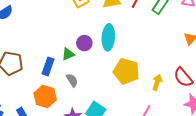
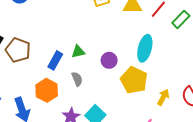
cyan ellipse: (108, 37) -> (145, 48), moved
purple circle: (84, 43) -> (109, 60), moved

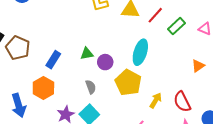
green triangle: (78, 52) -> (87, 54), moved
gray semicircle: (77, 79) -> (91, 87), moved

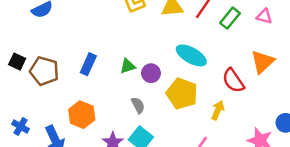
cyan ellipse: (140, 52) -> (191, 55), turned -70
blue rectangle: (53, 60) -> (88, 64), moved
orange triangle: (198, 66) -> (263, 62), size x1.5
red semicircle: (182, 102) -> (233, 81), moved

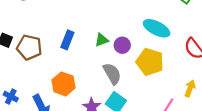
gray semicircle: (138, 105) -> (112, 74), size x1.5
yellow arrow: (218, 110) -> (190, 88), moved

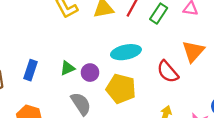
cyan ellipse: (157, 28) -> (126, 52), turned -35

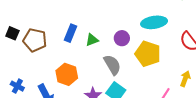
green triangle: (67, 68) -> (92, 40), moved

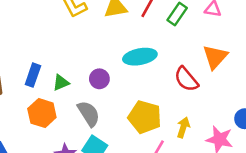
yellow pentagon: (148, 54) -> (145, 117), moved
orange hexagon: (67, 74) -> (42, 113), moved

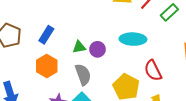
red semicircle: (186, 79) -> (153, 71), moved
green triangle: (61, 83) -> (79, 47), moved

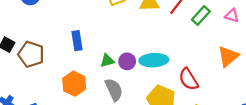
blue rectangle: (46, 35) -> (77, 41), moved, turned -36
cyan ellipse: (133, 39) -> (154, 60), moved

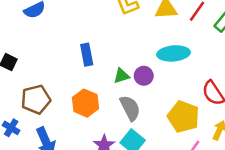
brown pentagon: (31, 54) -> (36, 99), moved, turned -30
cyan ellipse: (154, 60) -> (173, 53), moved

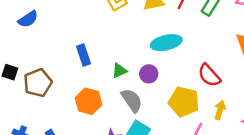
purple circle: (144, 76) -> (149, 74), moved
brown pentagon: (36, 99) -> (38, 83), moved

